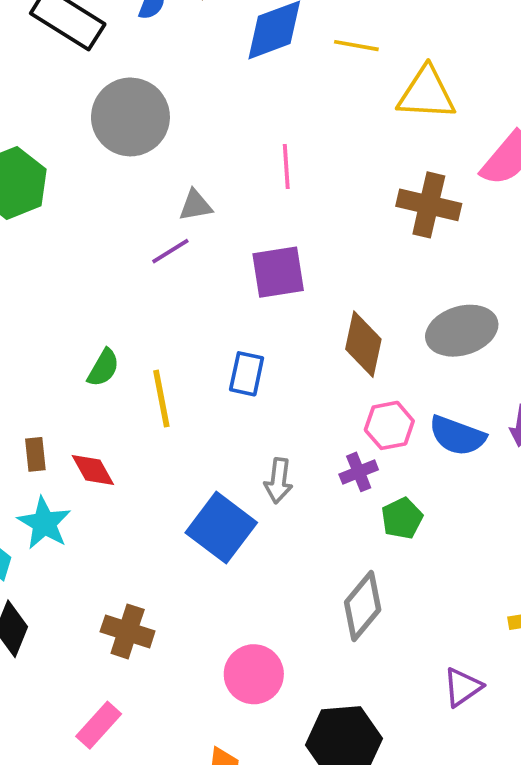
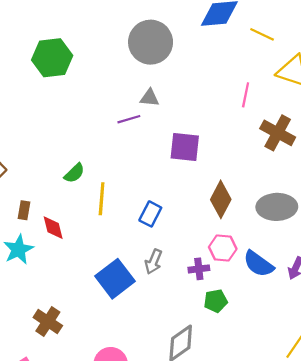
gray circle: (130, 117) -> (151, 42), moved
pink line: (286, 167) -> (246, 95), moved
blue rectangle: (247, 374) -> (150, 214), moved

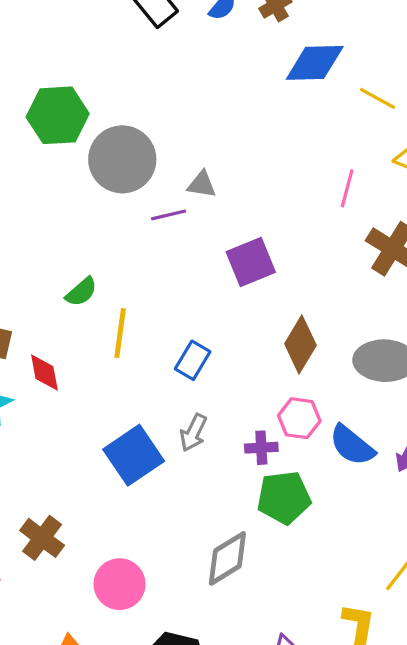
gray circle: (151, 42) -> (122, 159), moved
purple square: (185, 147) -> (251, 262), turned -32
green pentagon: (216, 301) -> (284, 498), size x1.5
brown cross: (48, 322) -> (42, 538), moved

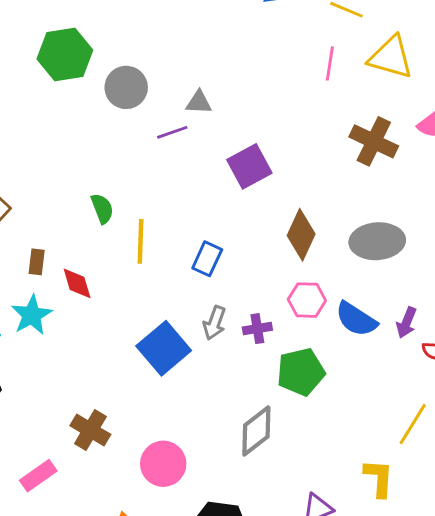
gray circle: (122, 159) -> (126, 87), size x0.7
pink line: (347, 188) -> (330, 63), moved
green semicircle: (81, 292) -> (102, 209), turned -64
purple cross: (261, 448) -> (257, 329), moved

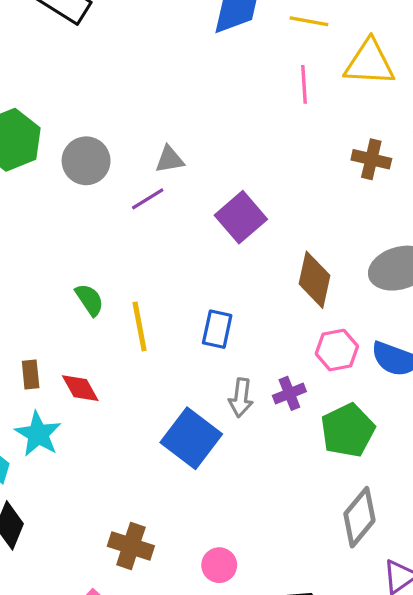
brown cross: (374, 141) -> (371, 159), size x0.7
gray diamond: (256, 431) -> (359, 517), moved
pink circle: (163, 464) -> (219, 565), size x0.7

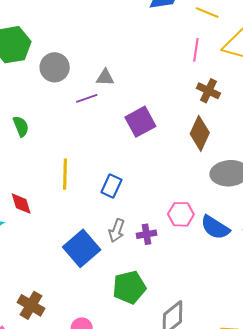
brown cross: (371, 159) -> (208, 91), moved
brown diamond: (314, 280) -> (200, 133), moved
green semicircle: (90, 300) -> (21, 126), moved
green pentagon: (348, 430) -> (129, 287), moved

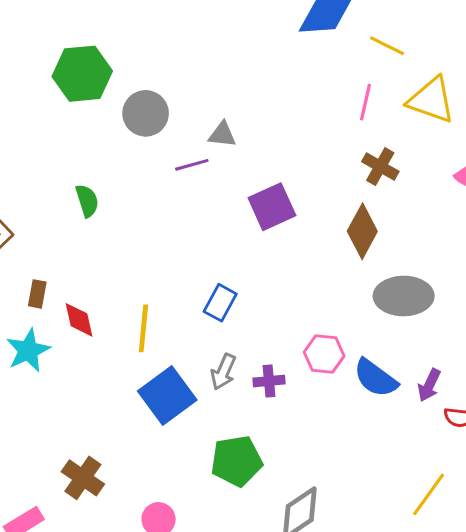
yellow line: (65, 174) -> (143, 328), moved

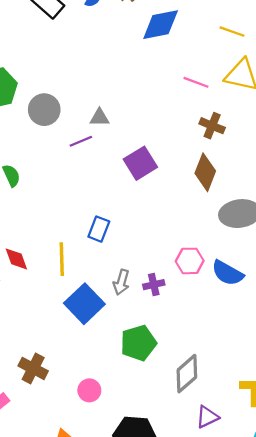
yellow line: (387, 46) -> (232, 32), moved
pink line: (365, 102) -> (196, 82), turned -75
blue rectangle: (220, 303) -> (99, 229), moved

